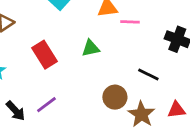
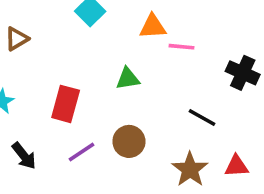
red rectangle: (45, 55) -> (66, 104), moved, turned 44
brown circle: (115, 97) -> (129, 141), moved
purple line: (46, 105) -> (82, 152), moved

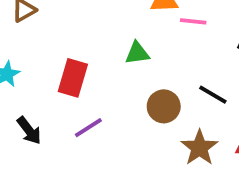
brown circle: (129, 141) -> (164, 106), moved

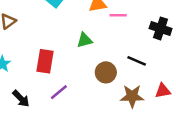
brown star: (199, 148) -> (132, 96), turned -30

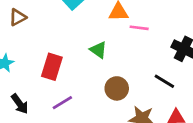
green triangle: (85, 40) -> (98, 50), turned 42
black line: (137, 61) -> (164, 81), moved

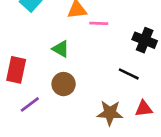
brown circle: (117, 88) -> (64, 84), moved

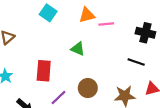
brown circle: (64, 84) -> (88, 88), moved

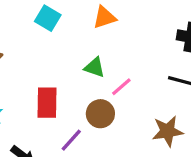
pink line: (106, 24) -> (121, 87), moved, turned -32
brown circle: (88, 88) -> (100, 114), moved

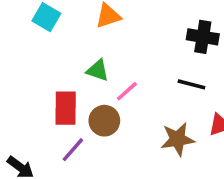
red rectangle: (47, 103) -> (66, 108), moved

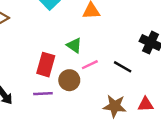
black line: (191, 84) -> (123, 67), moved
purple line: (73, 150) -> (43, 94), turned 30

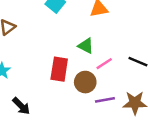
purple line: (43, 94) -> (105, 100), moved

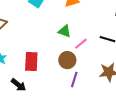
red rectangle: (59, 69) -> (31, 62), moved
purple line: (105, 100) -> (74, 79), moved, turned -56

